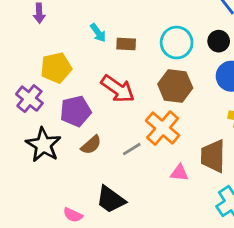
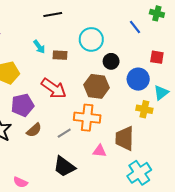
black circle: (219, 41) -> (111, 61), moved
cyan circle: (177, 43) -> (91, 39), moved
orange cross: (163, 128) -> (87, 118), turned -35
black trapezoid: (111, 200) -> (64, 167), moved

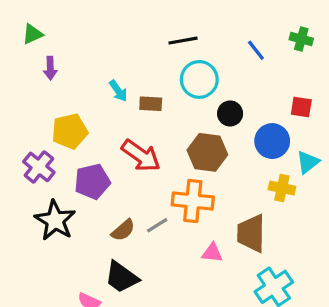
black line: (53, 14) -> (183, 41), moved
blue line: (135, 27) -> (256, 50), moved
brown semicircle: (34, 130) -> (123, 230), moved
black trapezoid: (64, 167) -> (122, 277), moved

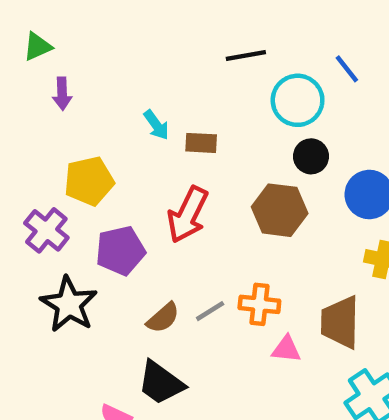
cyan circle: (199, 79) -> (298, 100), moved
red arrow: (141, 156) -> (188, 215), turned 81
orange cross: (193, 201) -> (259, 304), moved, size x0.7

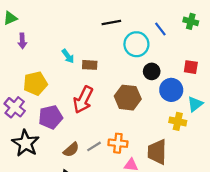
black circle: (311, 156) -> (152, 71), moved

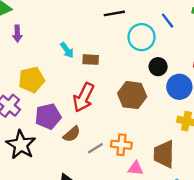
brown semicircle: (71, 150) -> (72, 134), moved

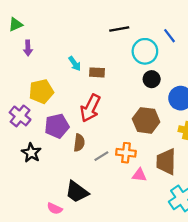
black circle: (158, 67) -> (152, 79), moved
brown hexagon: (132, 95) -> (146, 120), moved
brown semicircle: (72, 134) -> (79, 143), turned -42
black star: (21, 145) -> (31, 153), size x0.7

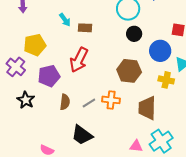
brown semicircle: (79, 143) -> (65, 102), moved
pink triangle: (139, 175) -> (136, 146), moved
black trapezoid: (77, 192) -> (82, 135), moved

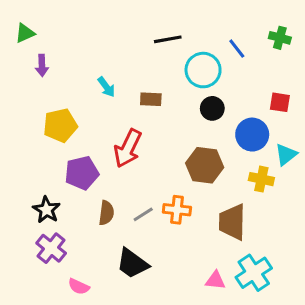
brown rectangle: (85, 28) -> (151, 99), moved
purple cross: (16, 67) -> (51, 248), moved

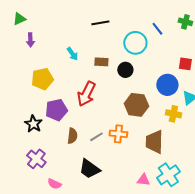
black line: (168, 39) -> (100, 23), moved
black circle: (212, 108) -> (125, 70), moved
black star: (46, 210) -> (33, 124), moved

